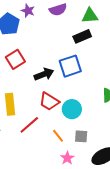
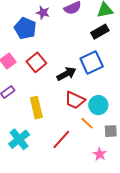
red line: (29, 125) -> (61, 139), moved
orange line: (58, 136) -> (87, 123), moved

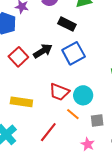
black rectangle: (100, 32) -> (67, 24), moved, turned 60
black arrow: (66, 74) -> (43, 51), moved
yellow rectangle: (36, 108) -> (21, 102), turned -65

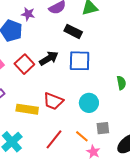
blue square: (74, 53) -> (80, 61), turned 30
red trapezoid: (59, 92) -> (53, 101), moved
orange line: (73, 114) -> (82, 136), moved

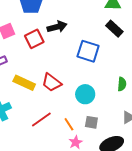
black rectangle: (73, 31) -> (114, 29), moved
black arrow: (49, 58) -> (57, 27), moved

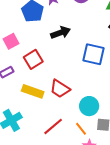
red square: (34, 39) -> (33, 59), moved
cyan circle: (85, 94) -> (89, 106), moved

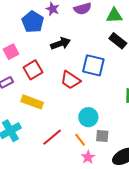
red trapezoid: (60, 89) -> (70, 80), moved

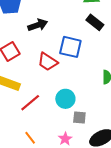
red line: (52, 137) -> (30, 103), moved
orange line: (80, 140) -> (30, 138), moved

